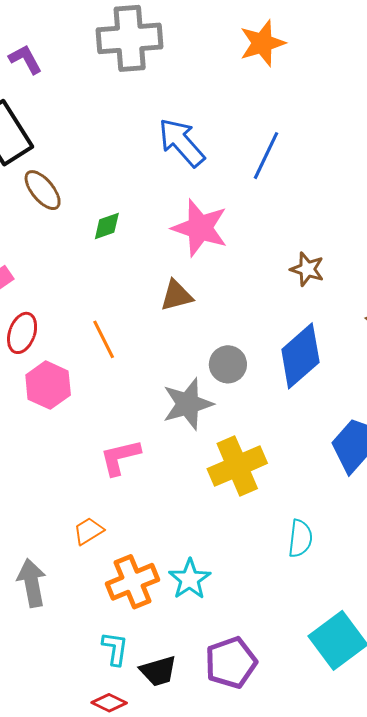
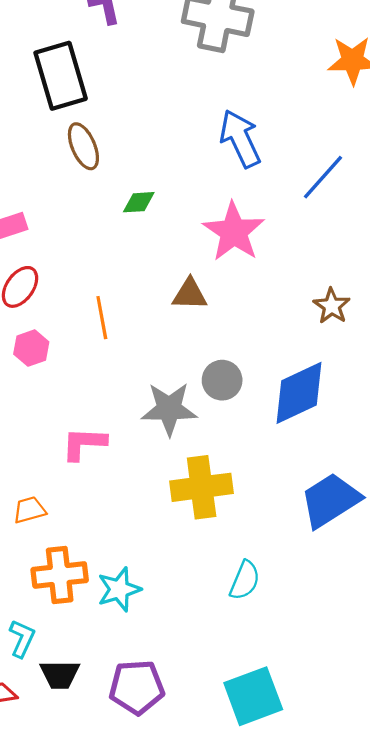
pink hexagon: (48, 385) -> (31, 348), size x0.7

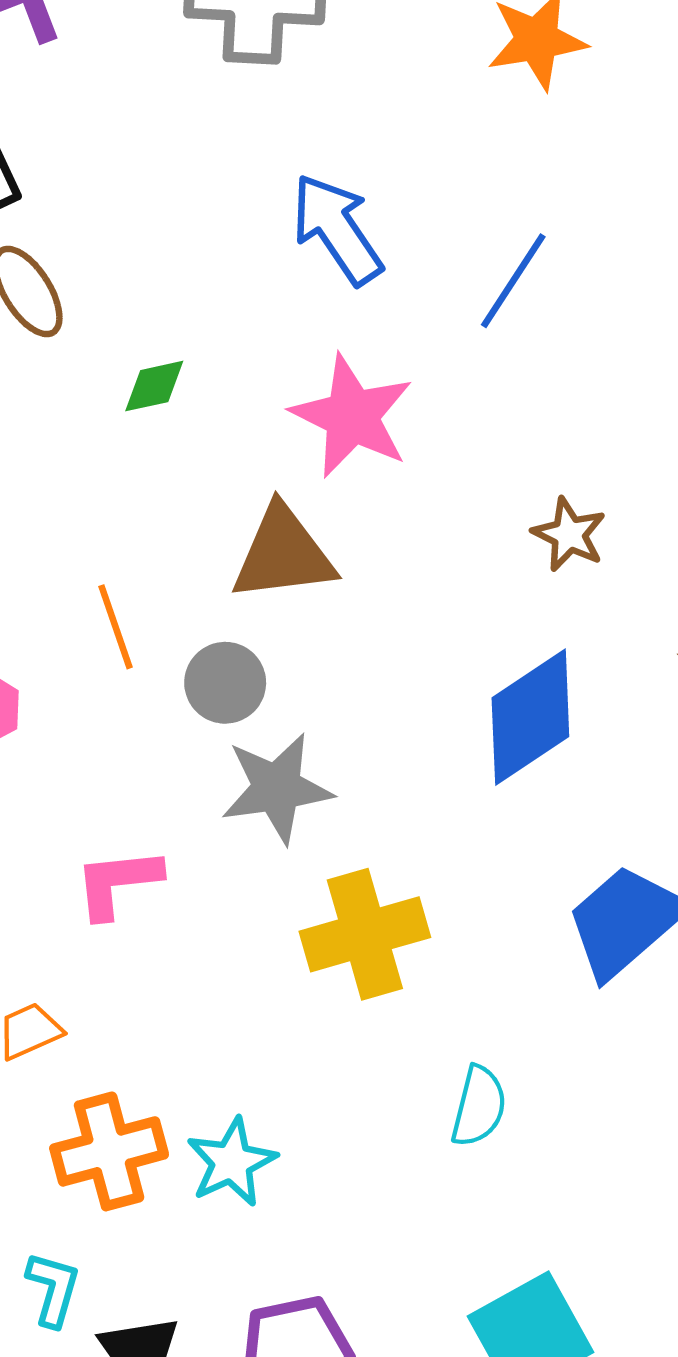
brown triangle: (190, 294) -> (283, 554), size x1.5
gray circle: (222, 380) -> (225, 683), moved

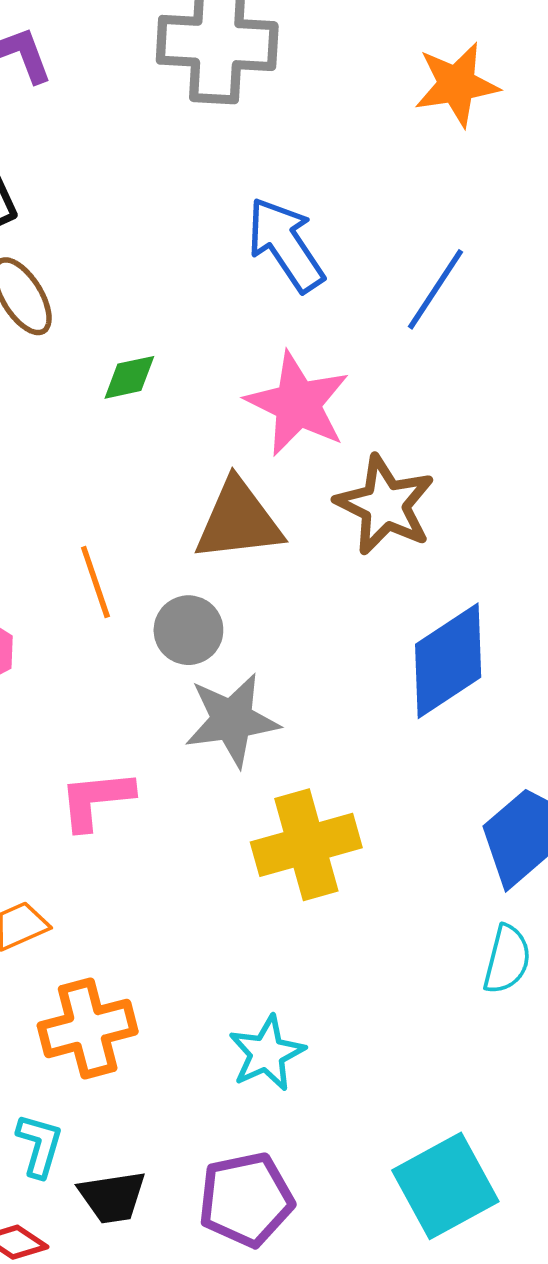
brown star: (569, 534) -> (385, 505), moved, size x1.6
cyan semicircle: (479, 1106) -> (507, 959), moved
cyan star: (232, 1162) -> (267, 1053), moved

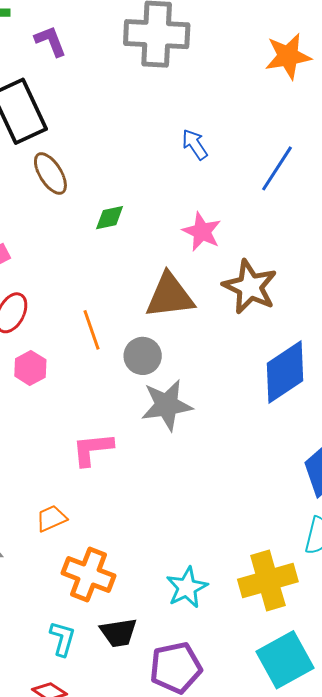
blue arrow: (286, 245) -> (195, 144), size x0.6
pink star: (298, 404) -> (202, 232), size x0.7
yellow cross: (306, 845) -> (268, 580), moved
orange cross: (88, 1028) -> (89, 574), turned 36
black trapezoid: (112, 1197) -> (119, 633), moved

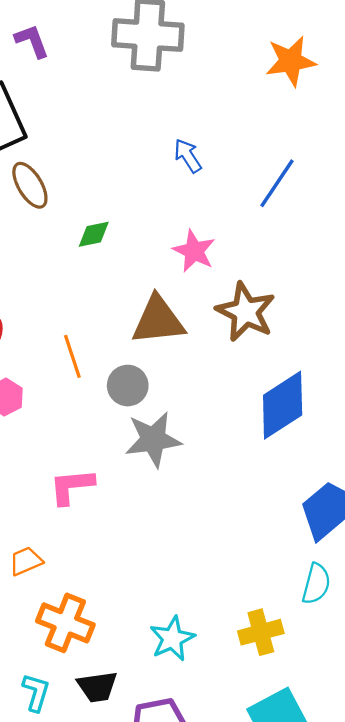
yellow cross: (268, 580) -> (261, 632), size x0.7

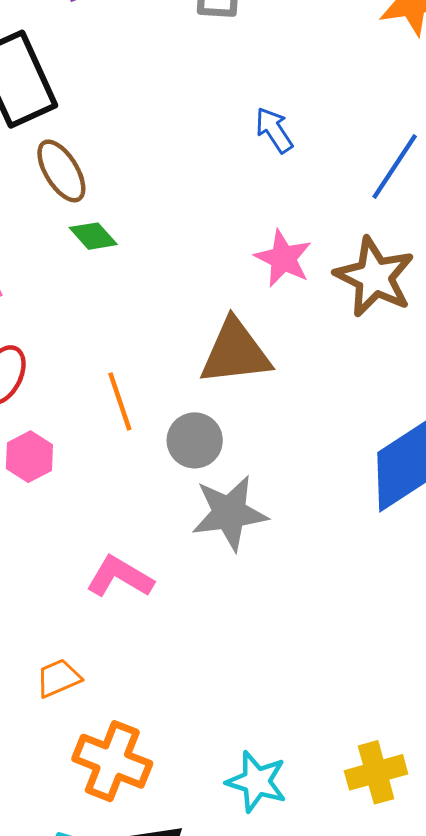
green diamond: (94, 234) -> (93, 236), moved, turned 60
brown star: (246, 312) -> (375, 277), moved
pink L-shape: (72, 486) -> (120, 577), turned 36
cyan star: (172, 639) -> (257, 782), turned -30

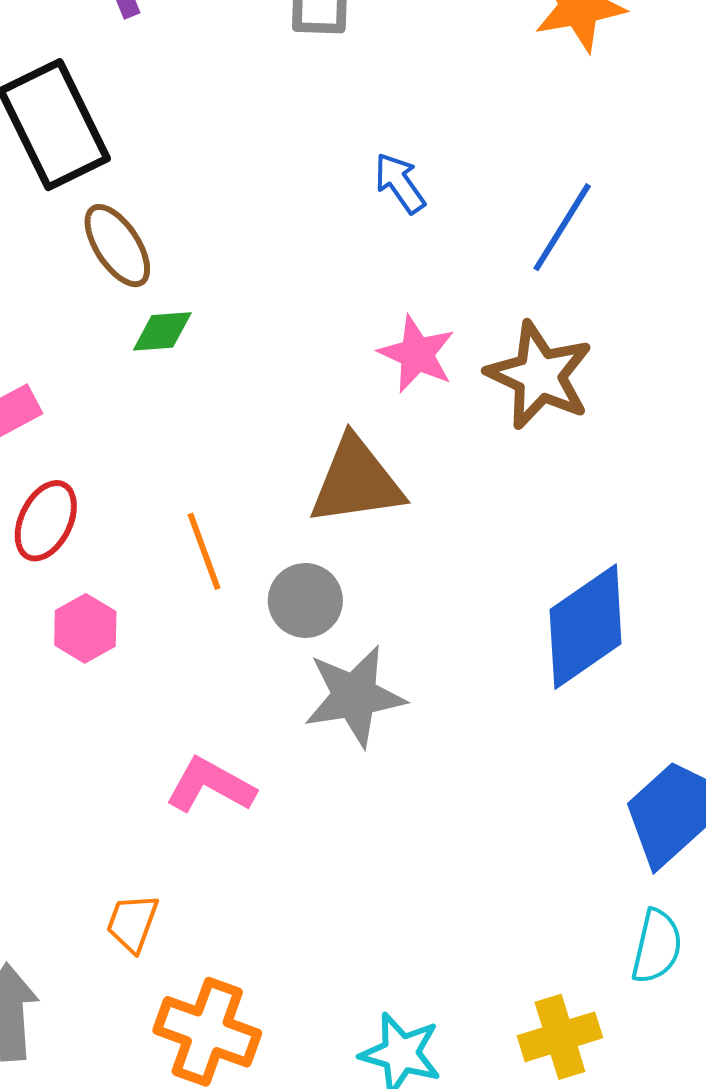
green diamond: (93, 236) -> (162, 331), turned -51
orange trapezoid: (58, 678) -> (132, 923), turned -45

